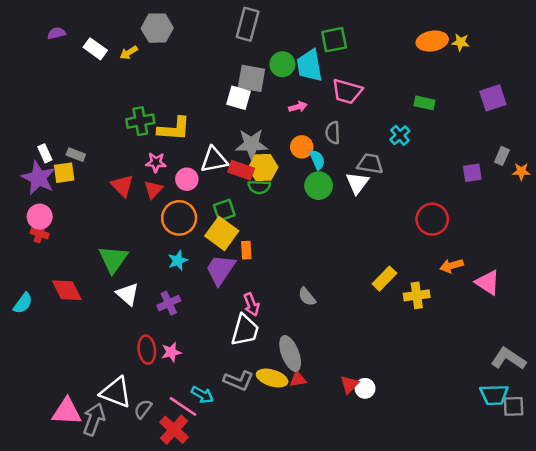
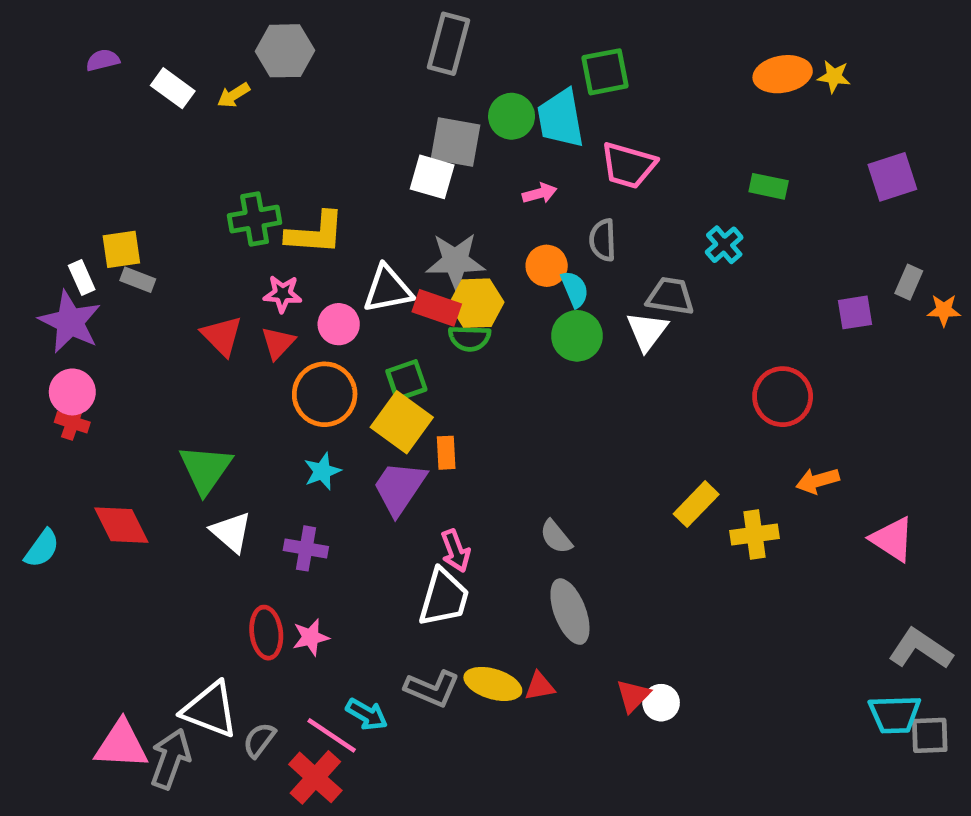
yellow square: (64, 173) -> (121, 249), moved
pink triangle: (488, 282) -> (892, 539), moved
purple cross: (169, 303) -> (306, 548), turned 35
gray ellipse: (290, 353) -> (570, 612), moved

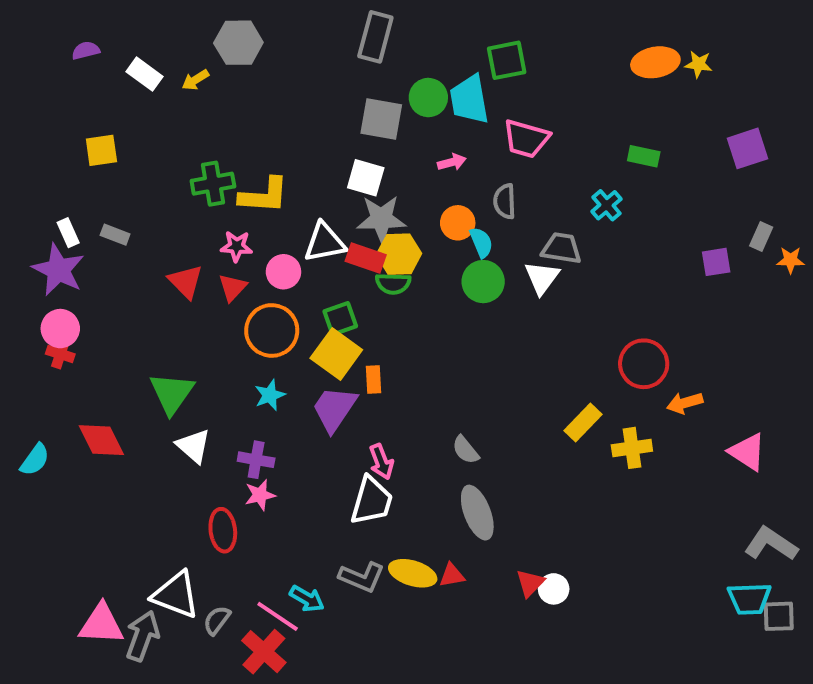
white square: (432, 177) -> (366, 178), moved
yellow square: (121, 249) -> (101, 150), moved
red circle: (783, 397) -> (644, 364), moved
pink star: (311, 637) -> (260, 495), moved

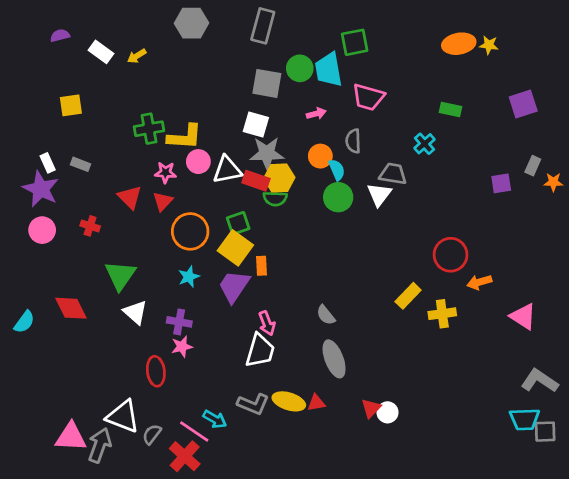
gray hexagon: (238, 43) -> (192, 23), moved
pink circle: (283, 272) -> (198, 162), moved
red cross: (60, 354) -> (90, 226), moved

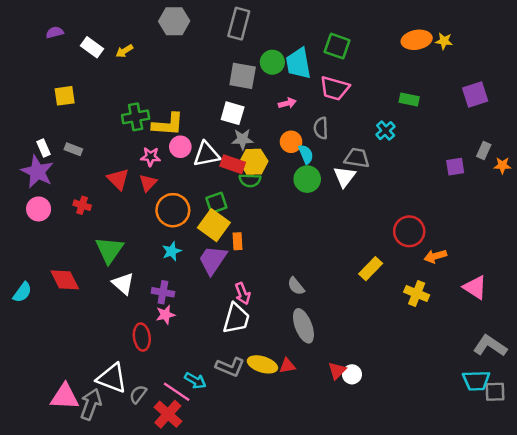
green square: (355, 42) -> (337, 46), moved, turned 30
gray star: (267, 153) -> (243, 139), size x0.7
yellow cross: (442, 314) -> (417, 294), moved, turned 30

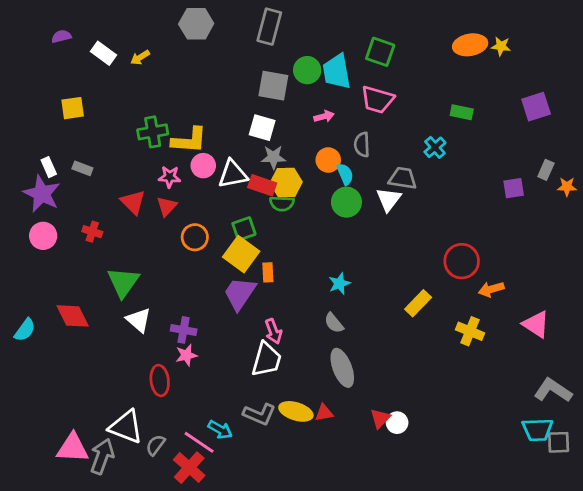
orange circle: (173, 210) -> (195, 237), size x0.7
cyan star: (172, 251) -> (339, 284), moved

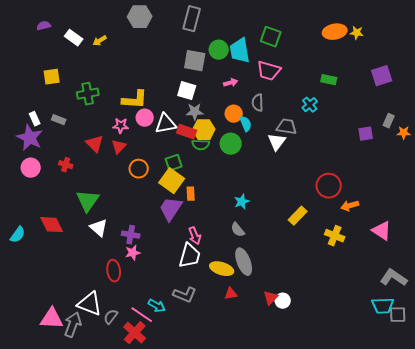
green cross: (153, 132) -> (88, 94), moved
green circle: (346, 202) -> (231, 144), moved
yellow ellipse: (296, 411) -> (222, 269), moved

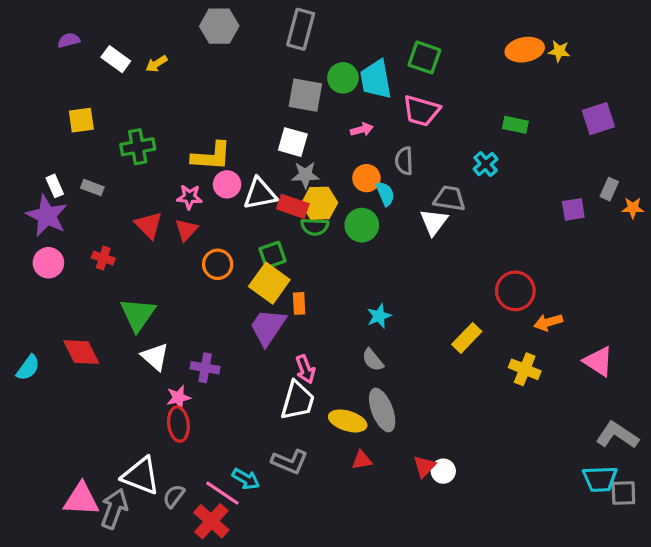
pink star: (133, 253) -> (178, 397), moved

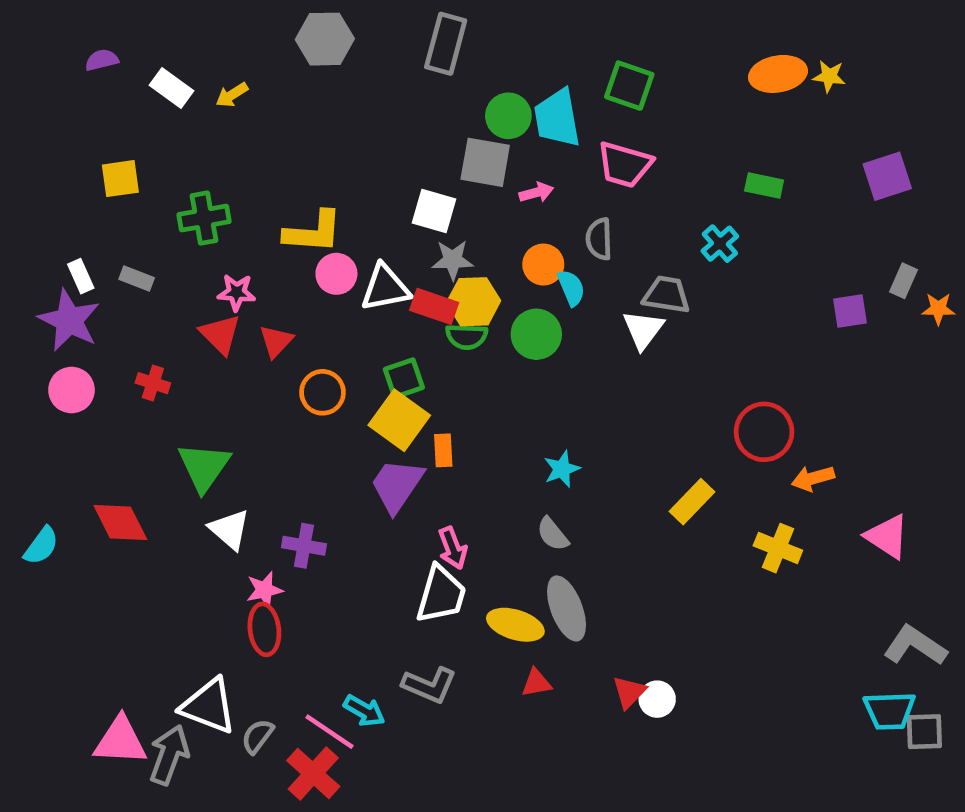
gray square: (305, 95) -> (485, 162), moved
pink star: (189, 197) -> (237, 292), moved

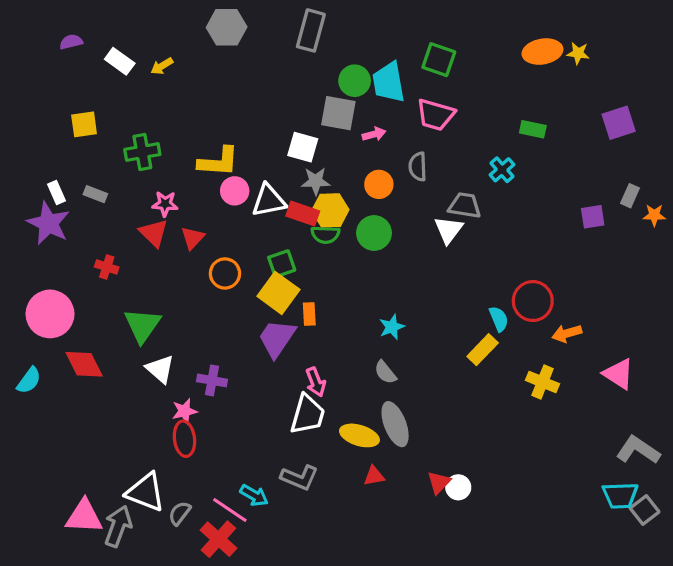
cyan semicircle: (571, 288) -> (499, 319), moved
pink circle: (72, 390) -> (50, 314), moved, size x1.5
gray square: (924, 732) -> (645, 510), turned -36

